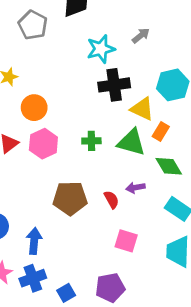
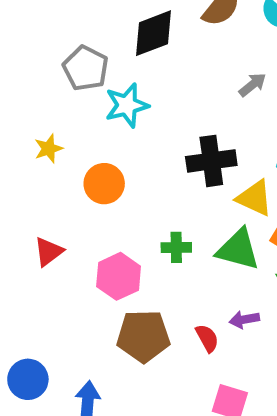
cyan star: (101, 49) -> (127, 105), moved
orange circle: (34, 108) -> (104, 184), moved
pink hexagon: (43, 144) -> (119, 276), moved

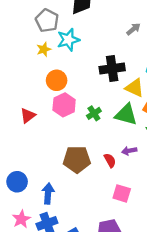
yellow star: (49, 149) -> (44, 49), moved
green cross: (176, 247) -> (94, 113), turned -32
pink hexagon: (119, 276) -> (64, 105), moved

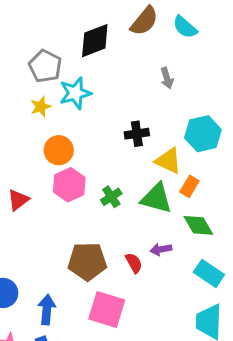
gray arrow: (133, 29) -> (167, 78), turned 112
black cross: (112, 69) -> (137, 134), size x0.7
pink square: (122, 193) -> (107, 309), moved, size x1.4

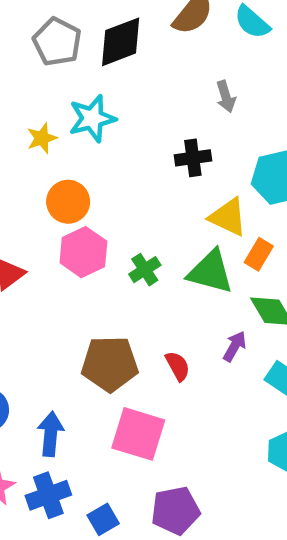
gray pentagon: (45, 66) -> (57, 42), moved
black cross: (137, 134) -> (193, 158), moved
purple arrow: (161, 249) -> (235, 346), moved, turned 130

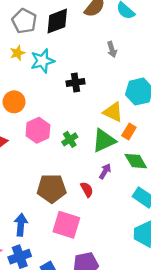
yellow star: (42, 138) -> (17, 53), moved
black cross: (193, 158) -> (75, 82), moved
orange circle: (68, 202) -> (14, 102), moved
green triangle: (210, 272) -> (104, 141), turned -40
purple arrow: (235, 346) -> (105, 171), moved

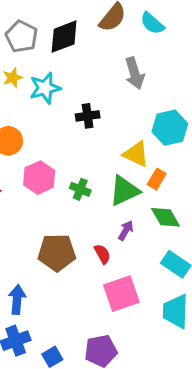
gray arrow: (112, 49) -> (135, 73), size x1.5
green cross: (70, 139) -> (80, 189), turned -35
pink square: (66, 225) -> (121, 294), moved, turned -36

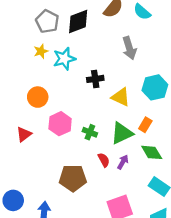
yellow triangle: (136, 154) -> (121, 97), moved
red semicircle: (102, 254) -> (104, 160), moved

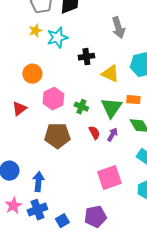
orange rectangle: (145, 125) -> (133, 100), turned 64
green triangle: (122, 133) -> (111, 108), turned -30
brown pentagon: (73, 178) -> (57, 136), moved

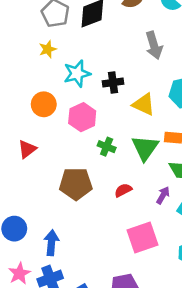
cyan star: (57, 38) -> (77, 74), moved
pink hexagon: (53, 99) -> (82, 117), moved
red semicircle: (94, 133) -> (123, 190), moved, turned -88
purple arrow: (112, 135) -> (163, 195), moved

